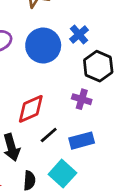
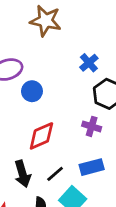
blue circle: (43, 45) -> (32, 91), moved, size x0.6
black line: (49, 135) -> (55, 174), moved

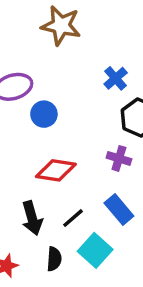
red diamond: (41, 136) -> (56, 170), turned 32
blue rectangle: (92, 167) -> (119, 210), turned 65

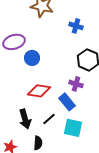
blue cross: (116, 78) -> (76, 26), moved, turned -32
blue rectangle: (119, 210) -> (67, 102), moved
cyan square: (95, 250) -> (73, 128), moved, turned -30

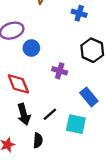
purple cross: (76, 84) -> (60, 71), moved
red diamond: (39, 91) -> (18, 84), moved, turned 60
blue rectangle: (67, 102) -> (89, 97), moved

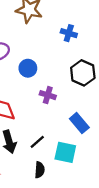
blue circle: (31, 48) -> (28, 68), moved
black semicircle: (38, 140) -> (40, 170), moved

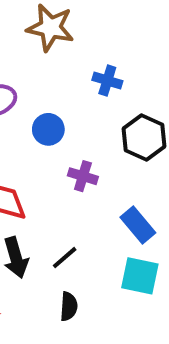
blue cross: (69, 33) -> (107, 80), moved
cyan square: (65, 152) -> (140, 276), moved

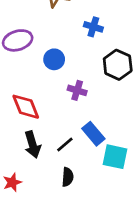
blue rectangle: (138, 225) -> (93, 134), moved

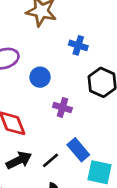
black arrow: (32, 145) -> (19, 160), turned -100

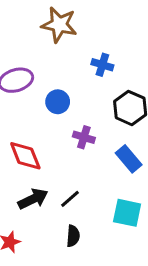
blue rectangle: (78, 150) -> (129, 159), moved

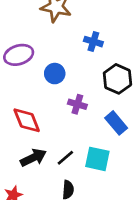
cyan square: (127, 213) -> (97, 159), moved

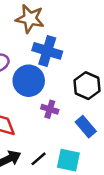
blue cross: (93, 42) -> (47, 51), moved, size x1.6
blue circle: (55, 74) -> (29, 81), size x1.6

